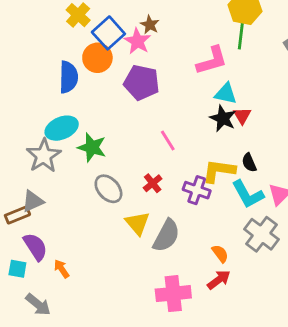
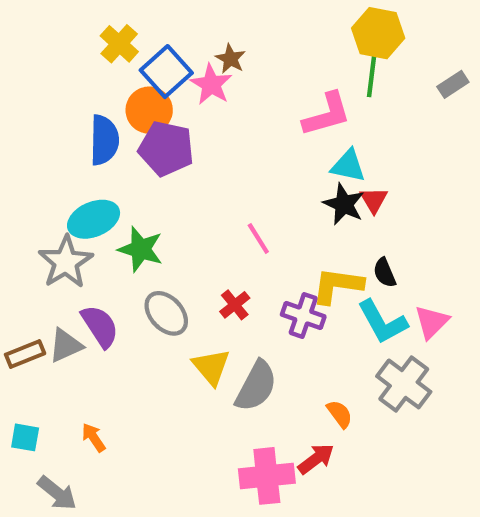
purple pentagon: (142, 83) -> (166, 149), moved
gray triangle: (33, 201) -> (66, 345), moved
purple semicircle: (35, 247) -> (100, 326), moved
red arrow: (219, 280) -> (316, 459), moved

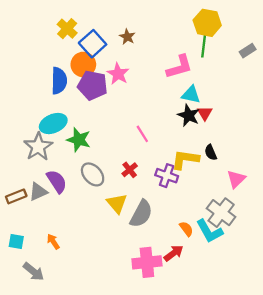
pink star: (211, 84) -> (118, 74), moved
cyan L-shape: (382, 322) -> (209, 231), moved

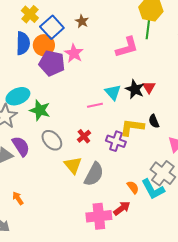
blue semicircle: (59, 81) -> (23, 43), moved
cyan triangle: (191, 95) -> (113, 92), moved, turned 36
pink line: (142, 134) -> (95, 105), turned -70

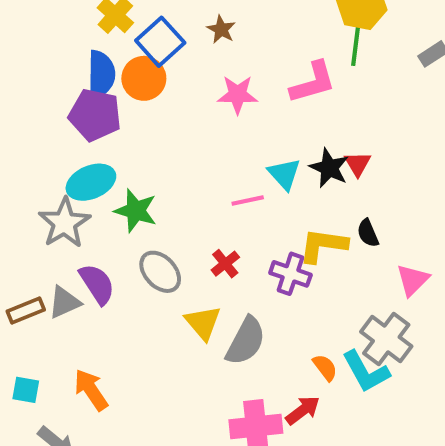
pink star: (74, 53) -> (238, 95), moved, turned -30
purple pentagon: (52, 63) -> (95, 115), moved
orange arrow: (18, 198) -> (91, 390), size x1.5

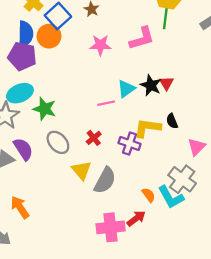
cyan triangle: (284, 174) -> (126, 89), turned 36

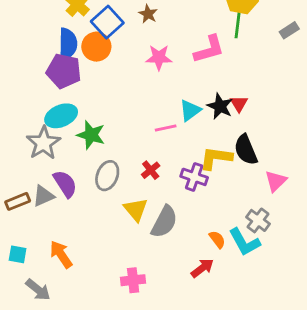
black semicircle: (172, 121) -> (246, 150), size x1.6
gray ellipse: (58, 142) -> (107, 176), turned 65
gray cross: (182, 179) -> (258, 220), size x0.7
pink cross: (111, 227) -> (133, 280), moved, size x0.7

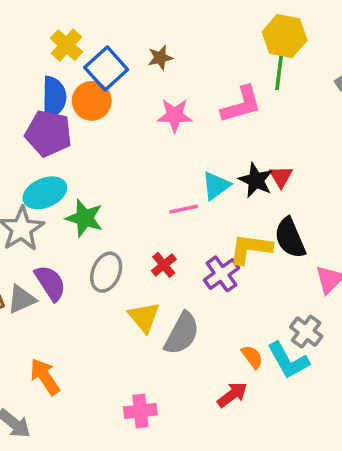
brown star: (148, 14) -> (160, 58), turned 30
purple cross: (194, 177) -> (221, 274), turned 35

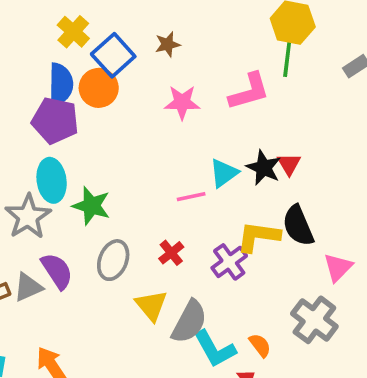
cyan ellipse: (45, 193) -> (52, 180), turned -75
gray cross: (306, 332) -> (314, 320), size x1.4
cyan L-shape: (288, 360) -> (215, 349), moved

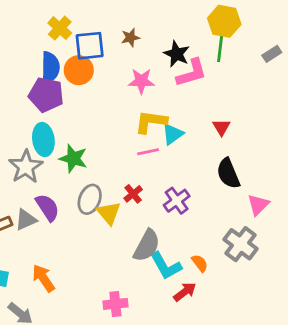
blue square: (113, 55) -> (90, 46), turned 36
black star: (264, 168) -> (177, 54), moved
yellow L-shape: (258, 237) -> (151, 122), moved
yellow triangle: (151, 305) -> (109, 213), moved

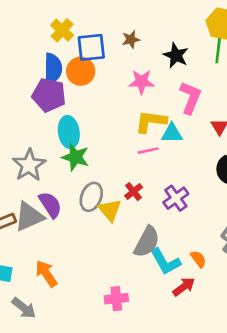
pink L-shape: (192, 73) -> (190, 98), moved, turned -52
cyan triangle: (173, 134) -> (172, 133), turned 35
cyan ellipse: (43, 140) -> (69, 132), moved
gray triangle: (26, 220) -> (29, 217), size x1.4

